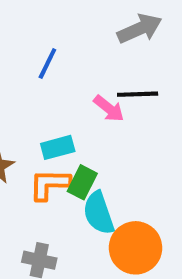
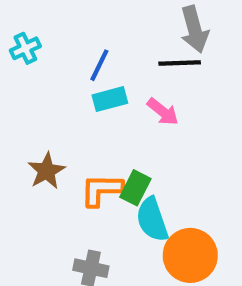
gray arrow: (140, 29) -> (194, 29), turned 99
black line: (138, 94) -> (180, 63), moved
cyan rectangle: (58, 147) -> (110, 99), moved

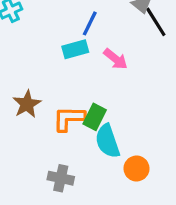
black line: (180, 63) -> (156, 22), moved, turned 60
blue line: (99, 65) -> (90, 23), moved
orange circle: (190, 255) -> (136, 168), size x0.6

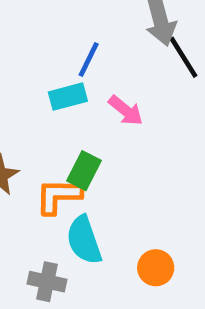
green rectangle: (95, 117) -> (84, 171), moved
cyan semicircle: (107, 141) -> (84, 240), moved

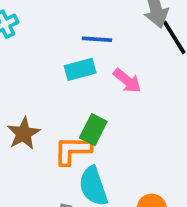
blue line: (89, 60) -> (97, 39), turned 68

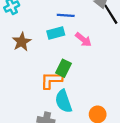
brown star: (24, 133) -> (22, 42), moved

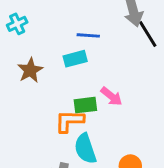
pink arrow: (83, 40) -> (111, 96), moved
green rectangle: (63, 68) -> (85, 105), turned 56

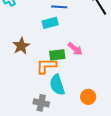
brown star: (30, 70) -> (21, 46), moved

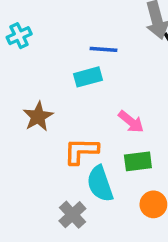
green rectangle: (57, 55) -> (138, 161), moved
gray cross: (41, 103) -> (72, 215), turned 35

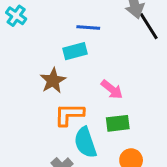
cyan cross: (19, 36) -> (16, 16), turned -30
brown star: (38, 117) -> (53, 81), moved

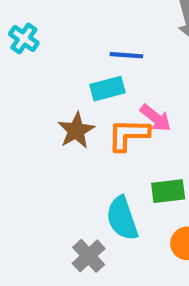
pink arrow: (112, 89) -> (156, 118), moved
orange L-shape: (69, 114) -> (128, 135), moved

